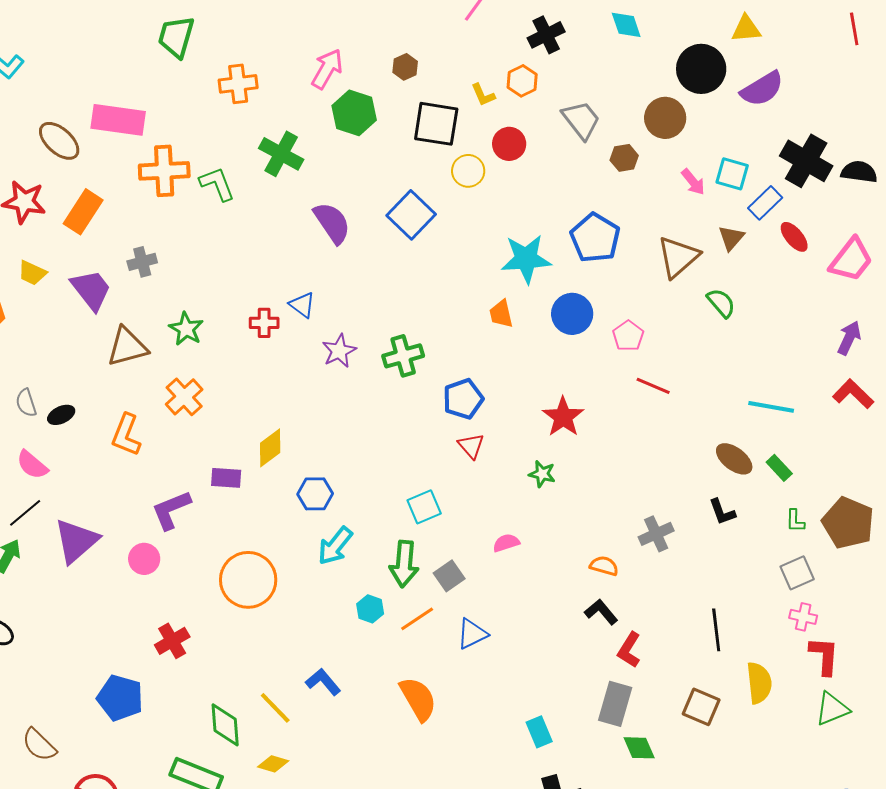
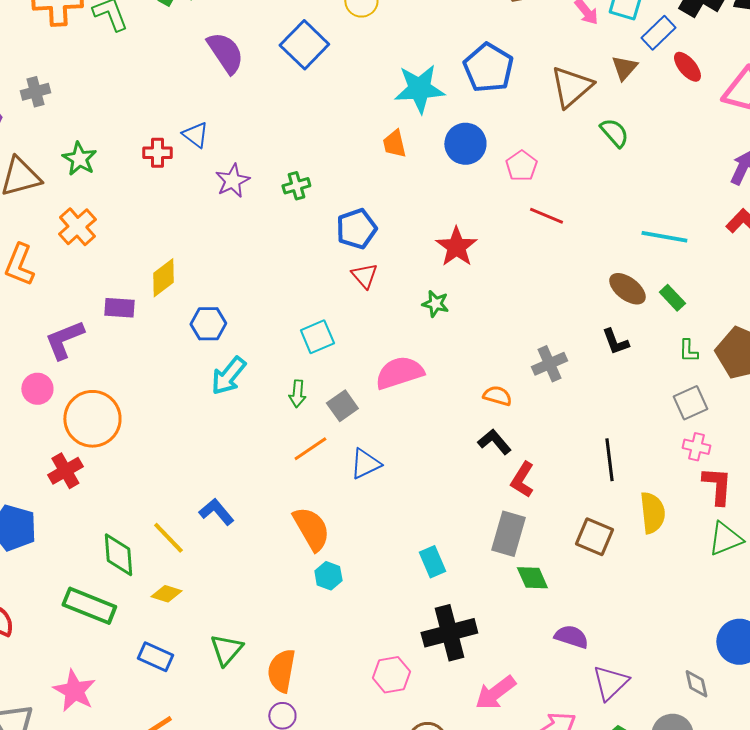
green cross: (403, 356) -> (296, 186), size x0.7
pink semicircle: (506, 543) -> (399, 373), size x1.8
green arrow: (404, 564) -> (297, 394), size x0.6
orange circle: (248, 580) -> (92, 419), moved
cyan hexagon: (370, 609) -> (328, 576), moved

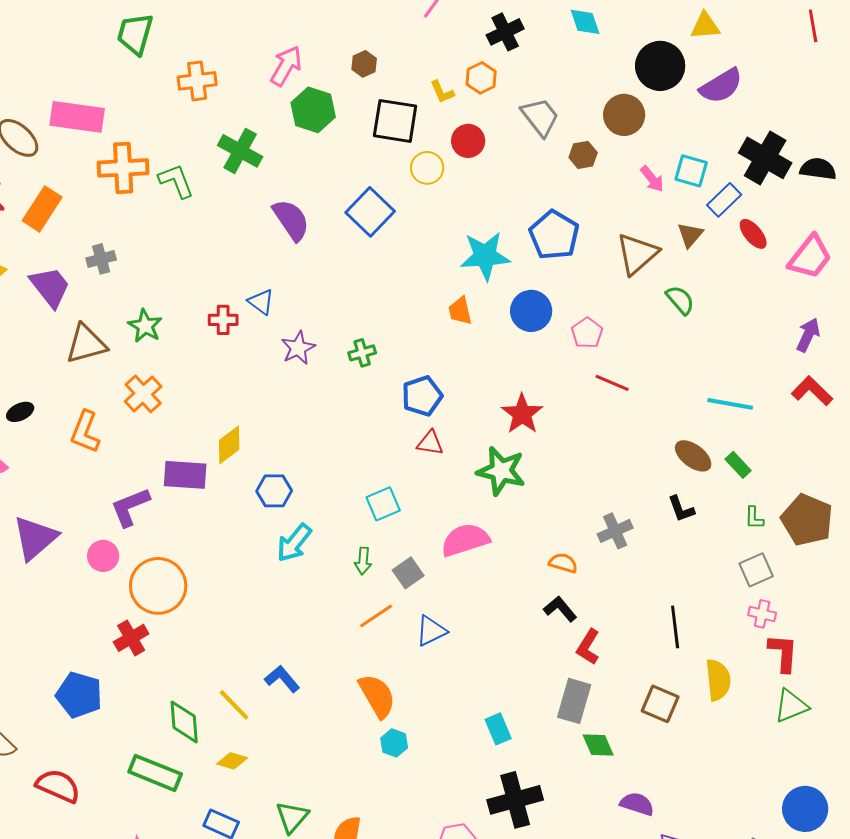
red triangle: (364, 276) -> (430, 443), turned -40
green star: (435, 304) -> (501, 471), size x1.8
purple rectangle: (119, 308) -> (185, 475), size x1.4

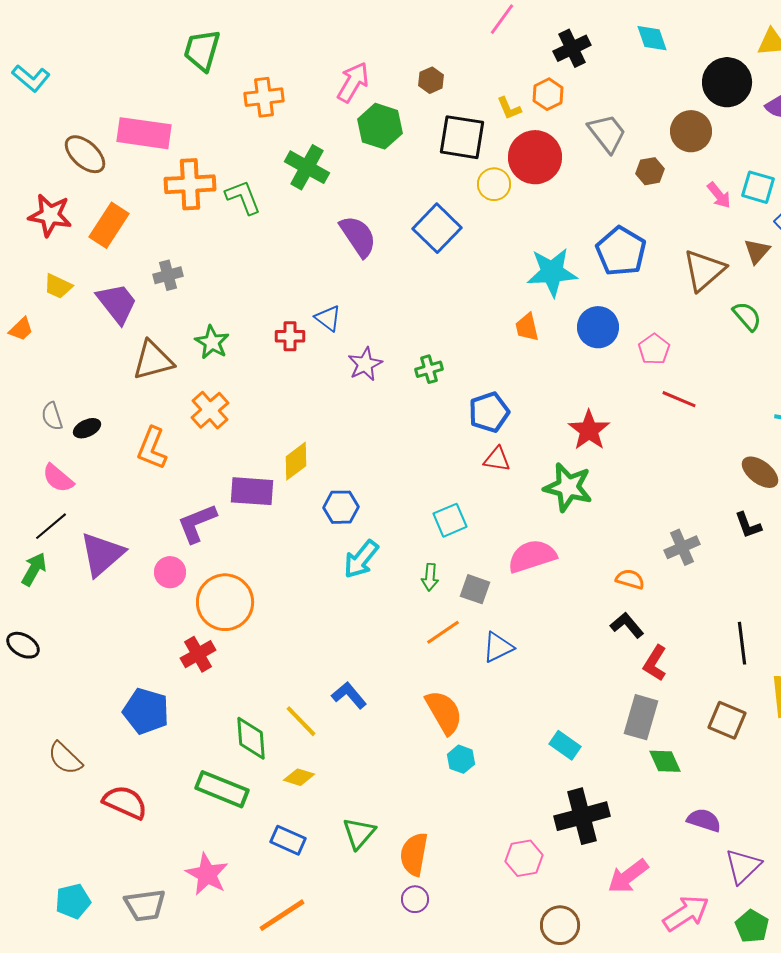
red circle: (468, 141) -> (535, 157), size x1.6
gray square: (408, 573) -> (475, 589), turned -36
cyan rectangle: (498, 729) -> (565, 745), turned -32

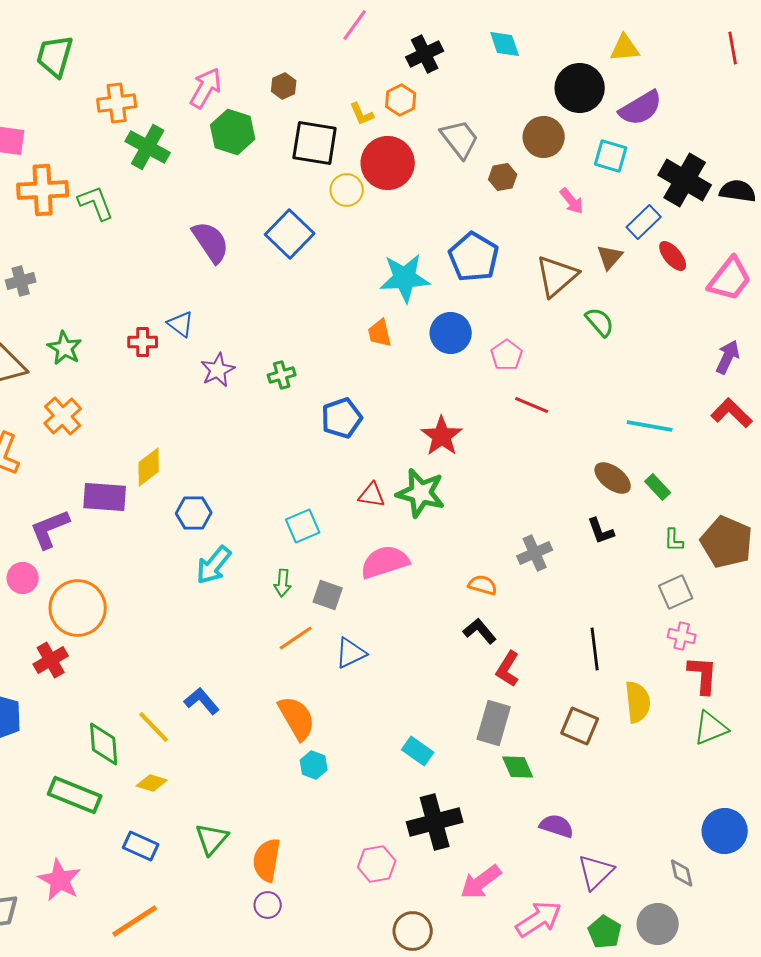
green cross: (307, 167) -> (148, 147), moved
cyan square: (758, 187) -> (611, 156), moved
red triangle: (497, 459) -> (372, 495), moved

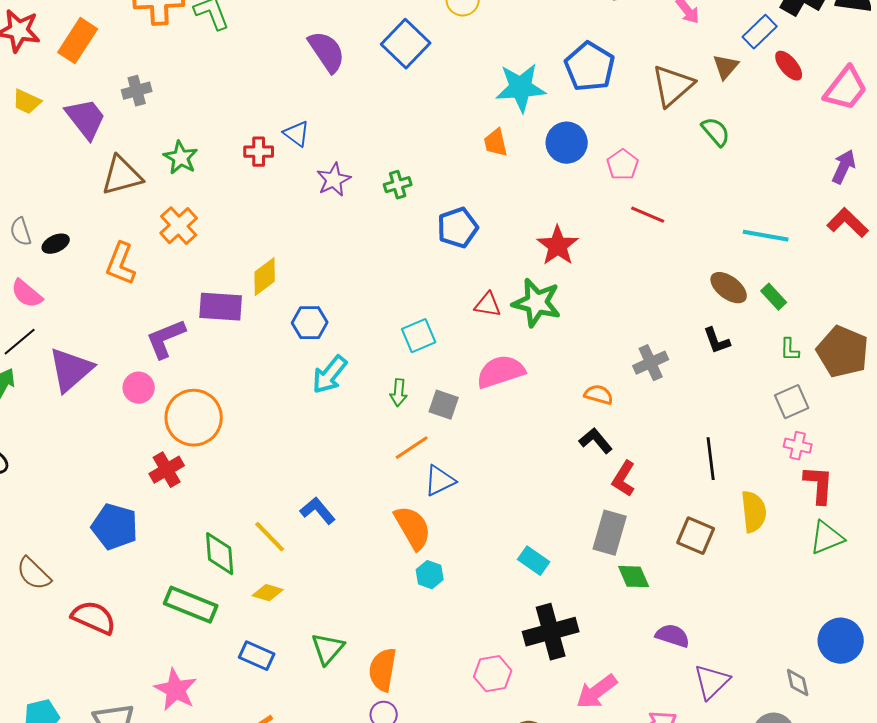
blue triangle: (351, 653) -> (440, 481), moved

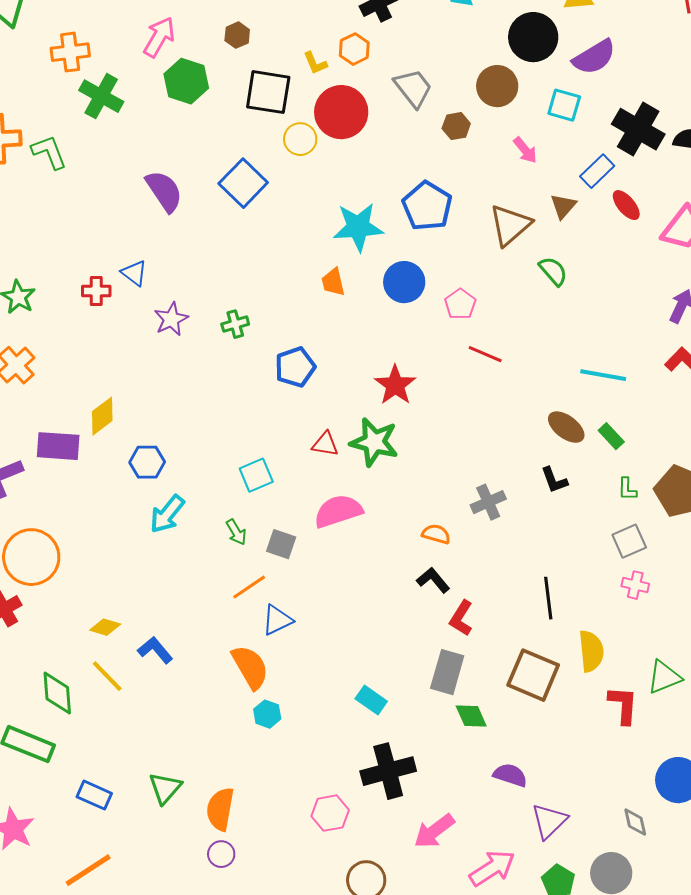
green arrow: (399, 393) -> (236, 532), turned -36
red L-shape: (819, 485) -> (623, 705), moved
brown square: (696, 536) -> (533, 675), size x1.4
yellow diamond: (268, 593) -> (105, 627), moved

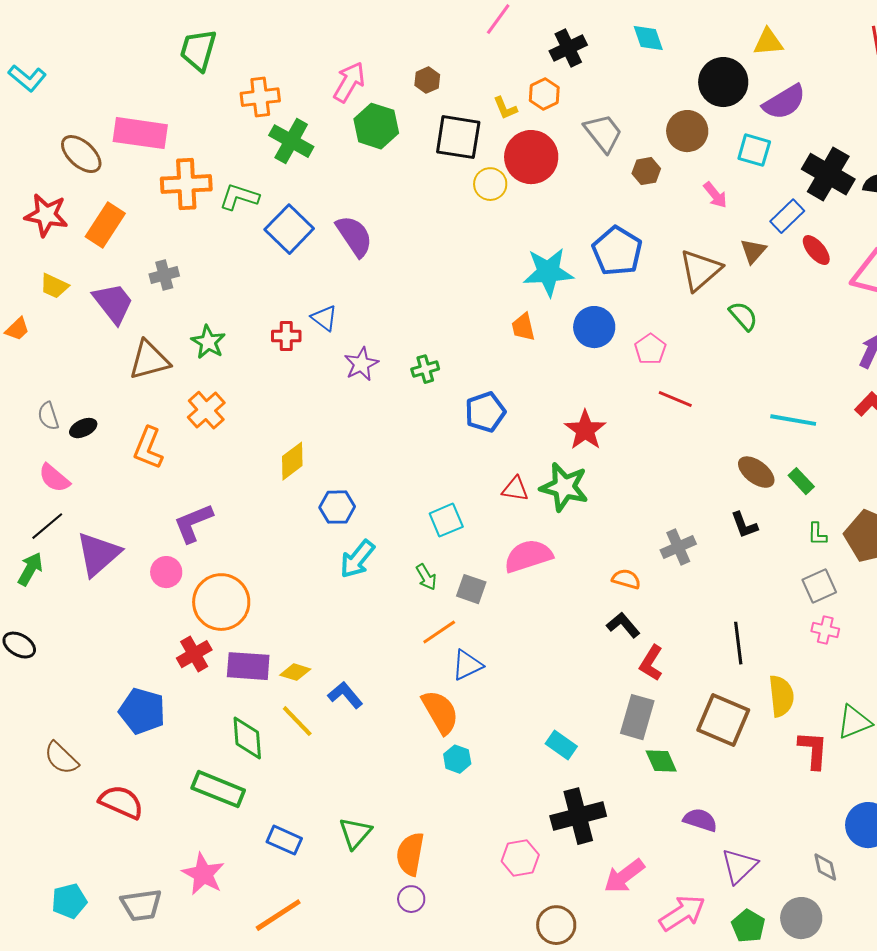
green L-shape: (49, 152) -> (239, 197), turned -51
blue square: (243, 183) -> (289, 229), moved
purple rectangle: (58, 446) -> (248, 666), moved

